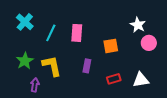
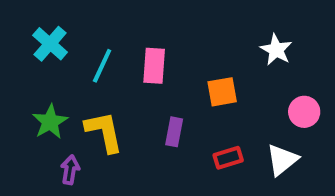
pink circle: (149, 43) -> (304, 112), moved
white triangle: (141, 80) -> (282, 160), turned -30

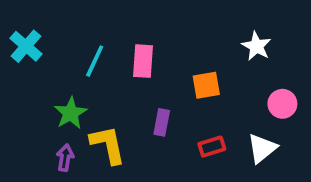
cyan cross: (50, 44) -> (26, 46), moved
green star: (50, 122) -> (71, 113), moved
yellow L-shape: (104, 132) -> (108, 145), moved

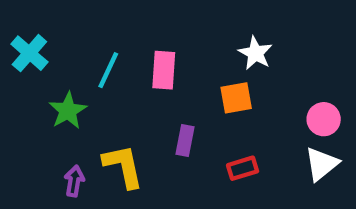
white star: (256, 46) -> (255, 53), moved
green star: (71, 113) -> (68, 111), moved
white triangle: (262, 148) -> (321, 164), moved

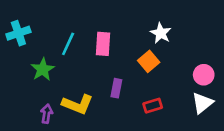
cyan cross: (29, 53) -> (18, 33), turned 30
orange square: (236, 98) -> (149, 61), turned -30
yellow L-shape: (123, 166) -> (78, 104), turned 124

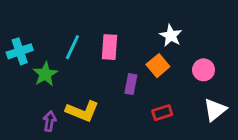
cyan cross: (18, 33) -> (20, 51), moved
pink circle: (204, 75) -> (204, 70), moved
purple rectangle: (116, 88) -> (131, 84), moved

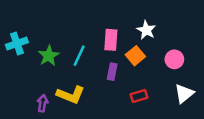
cyan line: (72, 47) -> (79, 56), moved
pink rectangle: (109, 47) -> (111, 40), moved
green star: (45, 74) -> (49, 56), moved

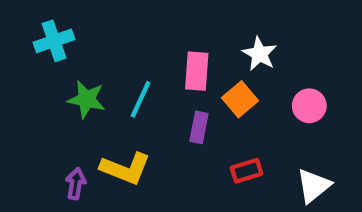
cyan cross: (17, 43) -> (54, 41), moved
green star: (49, 56) -> (86, 99), turned -30
white triangle: (184, 94) -> (314, 186), moved

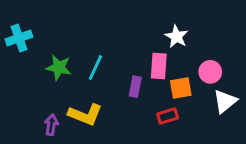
cyan cross: (54, 41) -> (19, 38), moved
pink rectangle: (197, 71) -> (159, 66), moved
orange square: (240, 99) -> (181, 88), moved, turned 30
white triangle: (314, 186) -> (225, 101), moved

